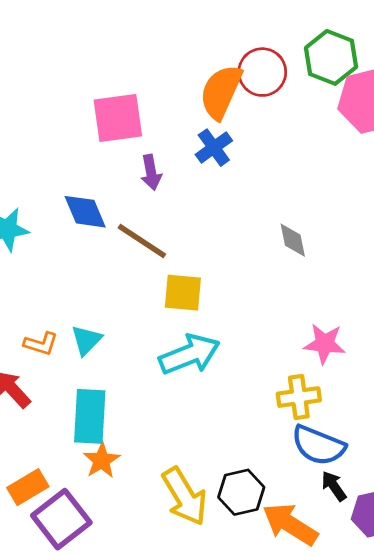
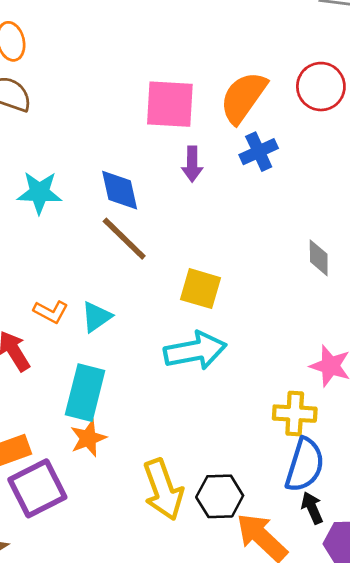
orange semicircle: (221, 92) -> (243, 97), moved
brown line: (142, 241) -> (124, 239), moved
blue semicircle: (318, 445) -> (305, 465), turned -106

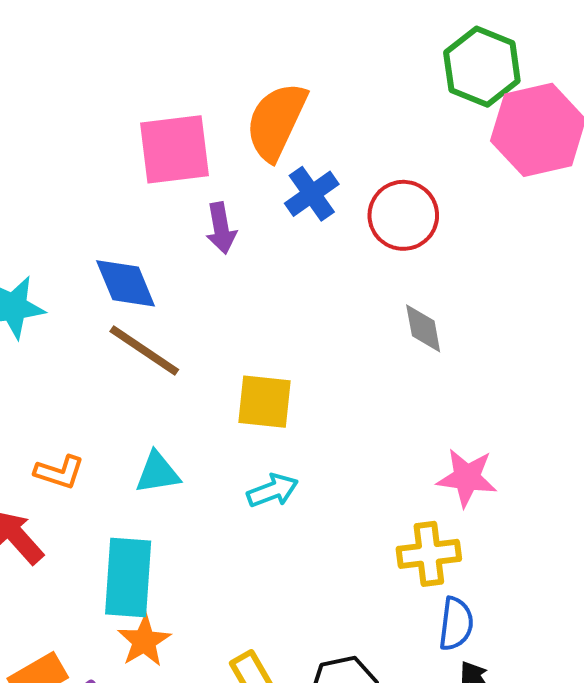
red circle: (321, 87) -> (403, 215), moved
cyan triangle: (96, 317) -> (158, 473), moved, turned 36
cyan arrow: (195, 351) -> (273, 490), size x0.6
blue semicircle: (305, 465) -> (456, 624), size x0.7

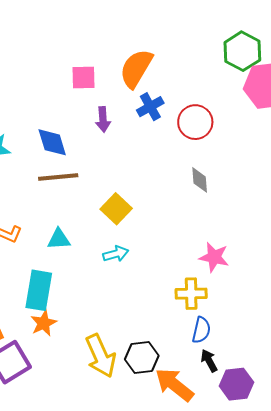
pink square: (174, 149) -> (84, 77), size x0.7
brown line: (144, 351) -> (58, 177), turned -45
yellow square: (265, 402) -> (116, 209), turned 32

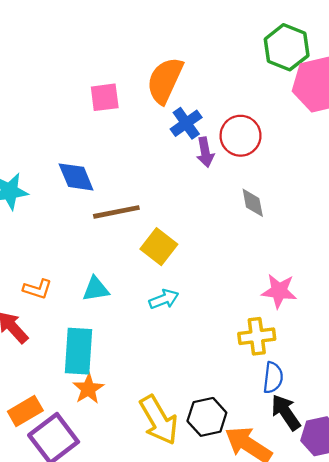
purple arrow: (103, 119) -> (205, 152), moved
brown line: (58, 177) -> (116, 212), moved
black arrow: (209, 361) -> (286, 412), size x1.4

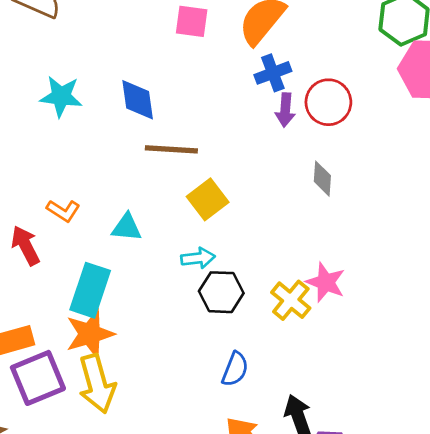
yellow cross: (257, 336) -> (291, 300), moved, turned 32
blue semicircle: (273, 378) -> (235, 369), moved
orange star: (88, 389) -> (90, 334), size x1.4
black hexagon: (207, 417) -> (221, 292), moved
yellow arrow: (159, 420) -> (97, 384), moved

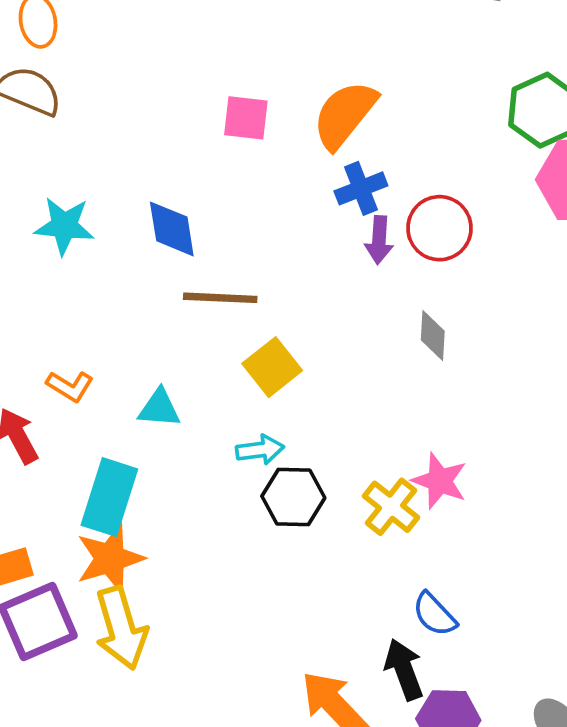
blue semicircle: (235, 369) -> (434, 614), moved, turned 116

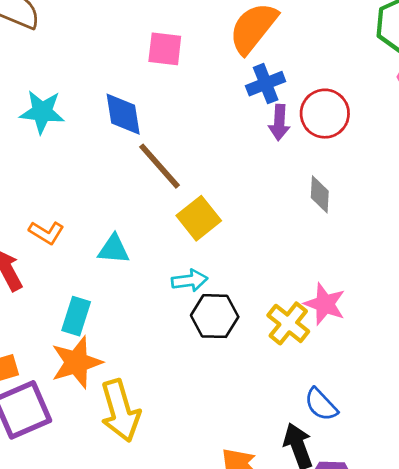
pink square: (246, 118) -> (165, 49), moved
brown line: (220, 298) -> (160, 166), turned 46
cyan rectangle: (109, 497) -> (76, 316), size x0.7
yellow arrow: (121, 628) -> (120, 411), moved

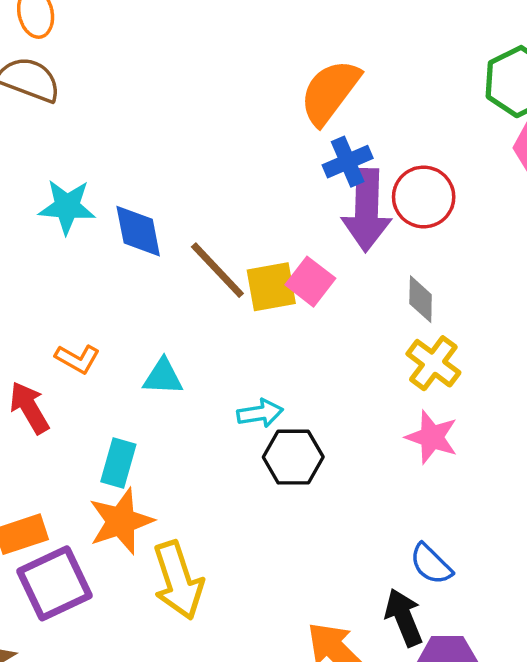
pink square: (165, 49) -> (310, 282), moved, turned 33
blue diamond: (123, 114) -> (138, 231), moved
purple arrow: (279, 122) -> (367, 210), size x1.8
yellow square: (199, 218) -> (271, 287), moved, turned 30
yellow cross: (288, 323) -> (433, 363), moved

